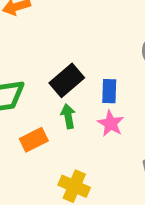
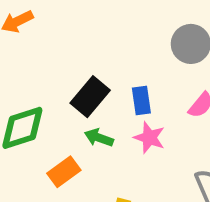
green arrow: (68, 116) -> (99, 138), turned -50

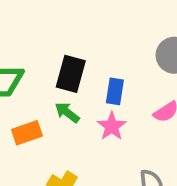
black rectangle: (90, 97) -> (71, 74), turned -42

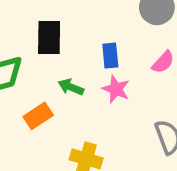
black rectangle: (71, 74) -> (49, 37), moved

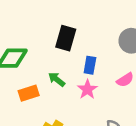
black rectangle: (49, 37) -> (66, 38), moved

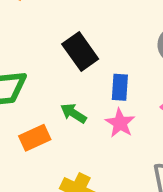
black rectangle: (66, 38) -> (80, 52), turned -45

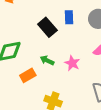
blue rectangle: (120, 87) -> (69, 17), moved

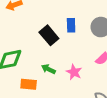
orange rectangle: (28, 75) -> (29, 84), turned 35

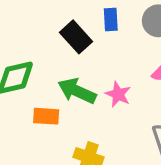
green arrow: (48, 69) -> (77, 91), size x1.6

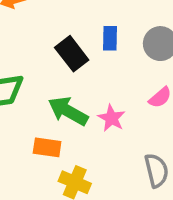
orange rectangle: (46, 116) -> (47, 147), moved

